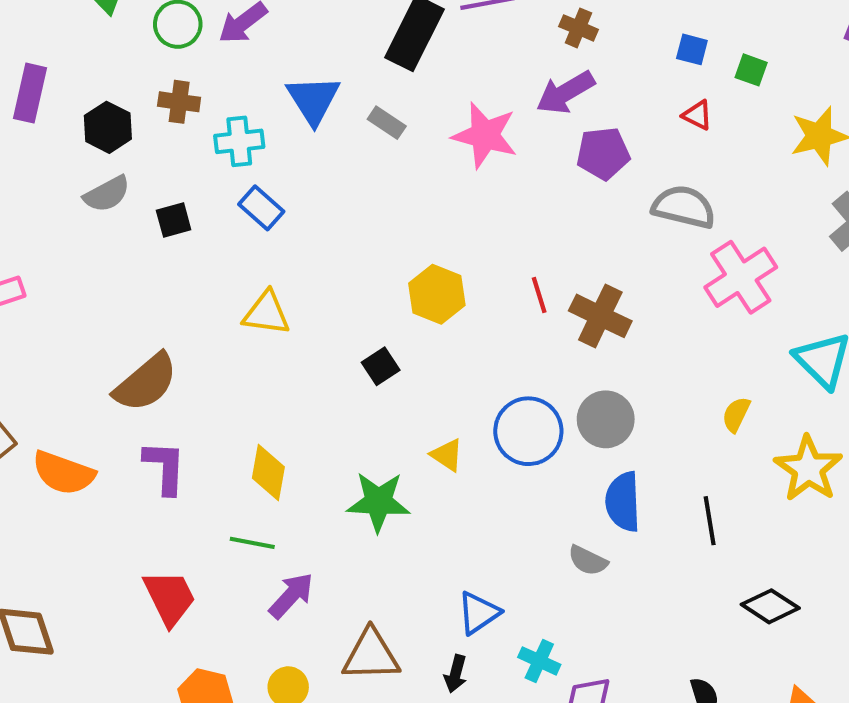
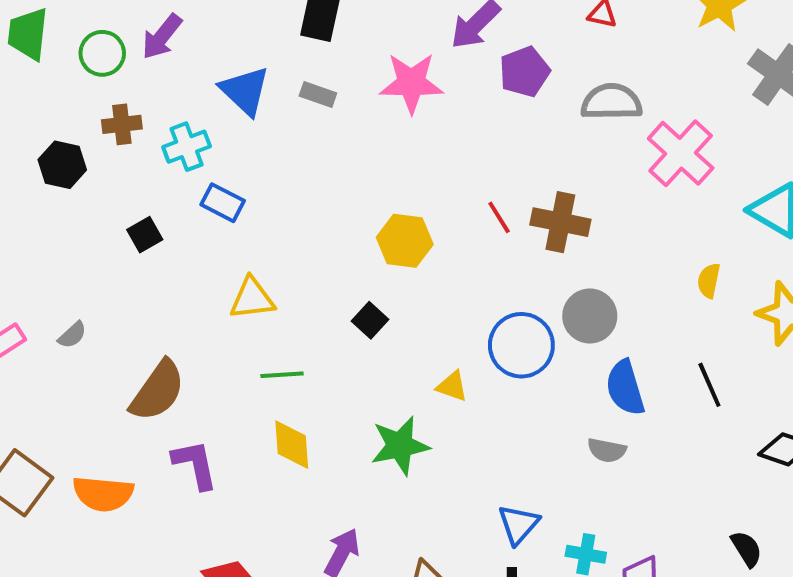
gray semicircle: (107, 194) -> (72, 335), moved, size x0.7
green line: (252, 543) -> (282, 375), moved

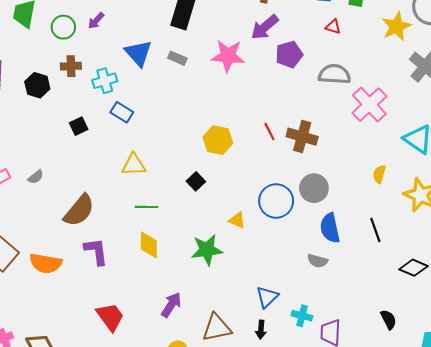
purple arrow: (162, 37) -> (96, 21), size x0.7

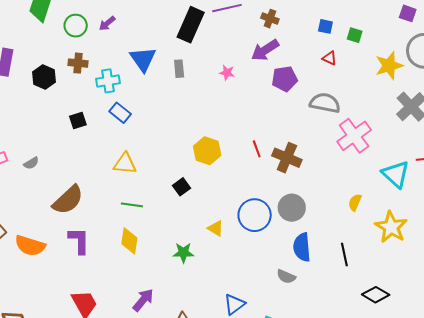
pink star: (228, 56) -> (227, 73), size x0.5
gray rectangle: (177, 58) -> (179, 69), turned 54
green star: (207, 250) -> (183, 253), size x0.7

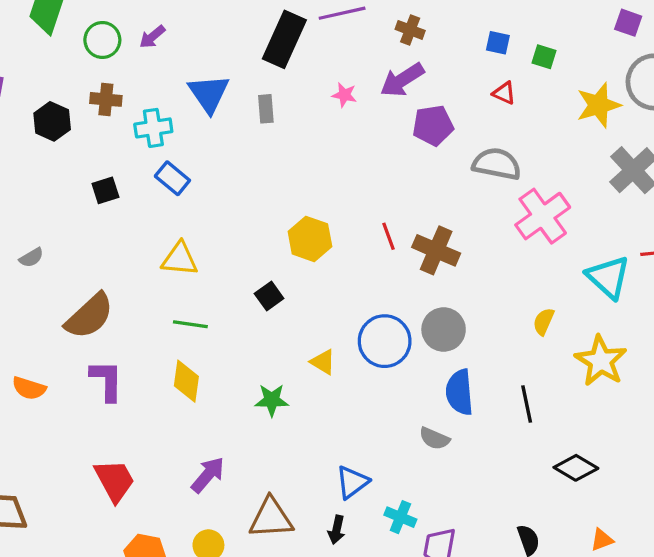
pink star: (227, 73) -> (344, 95), moved
orange semicircle: (30, 246) -> (29, 388), size x0.7

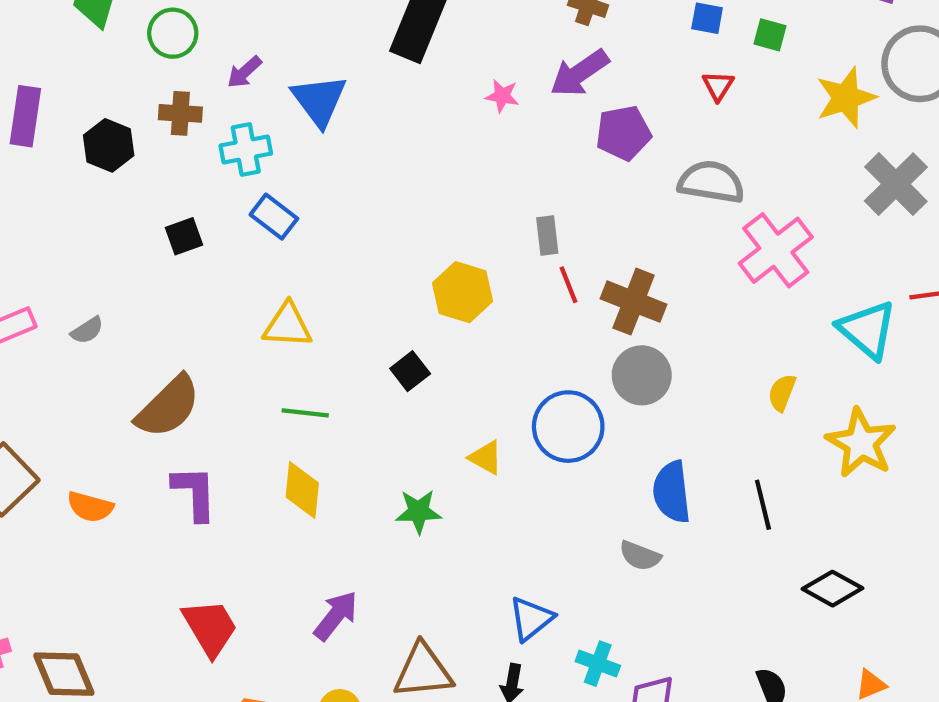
purple arrow: (152, 37) -> (244, 72), moved
red triangle: (504, 93) -> (718, 86), turned 40
gray rectangle: (266, 109) -> (547, 236), moved
gray circle: (444, 330) -> (642, 375), moved

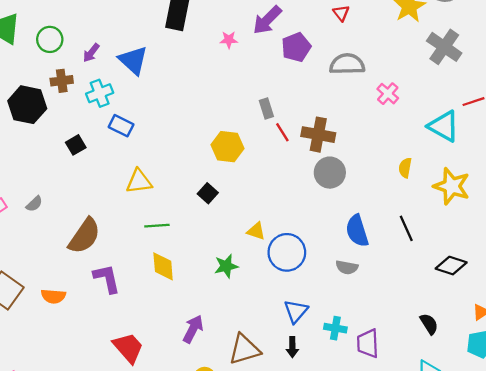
black hexagon: (109, 145) -> (27, 105), size x1.4
pink cross: (776, 250) -> (388, 94), size x0.6
blue circle: (568, 427) -> (287, 252), moved

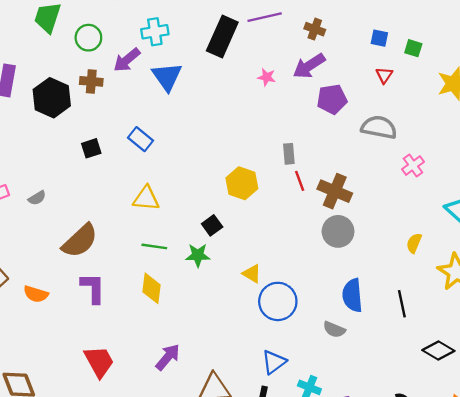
purple arrow: (91, 53) -> (127, 60), size x1.4
cyan cross: (100, 93) -> (155, 32), moved
green star: (226, 266) -> (198, 255), moved

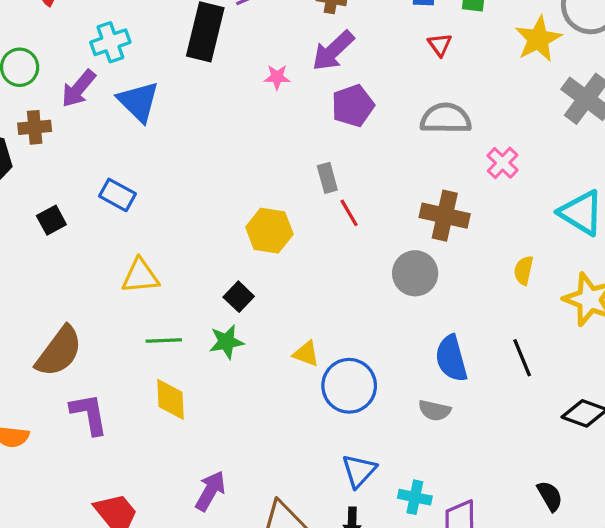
purple pentagon: (332, 99) -> (353, 106), moved
brown cross: (335, 191) -> (445, 216), moved

